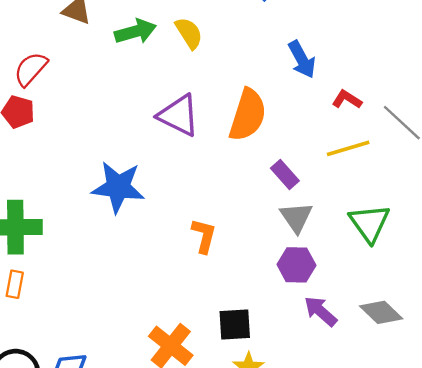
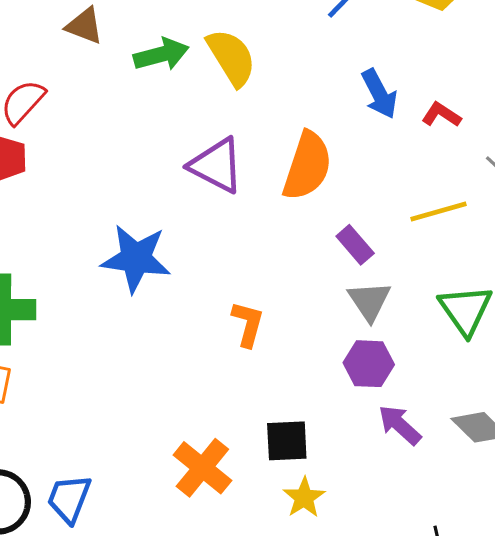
yellow semicircle: (189, 33) -> (231, 57), size x1.4
red L-shape: (347, 99) -> (441, 115), moved

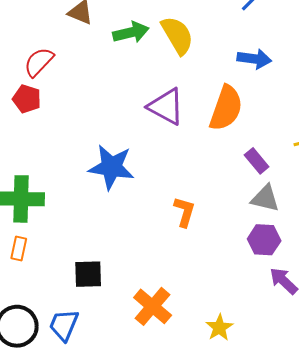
blue arrow: (379, 94) -> (254, 59), moved, turned -56
gray triangle: (369, 301) -> (265, 198), turned -44
black square: (287, 441) -> (88, 274), moved

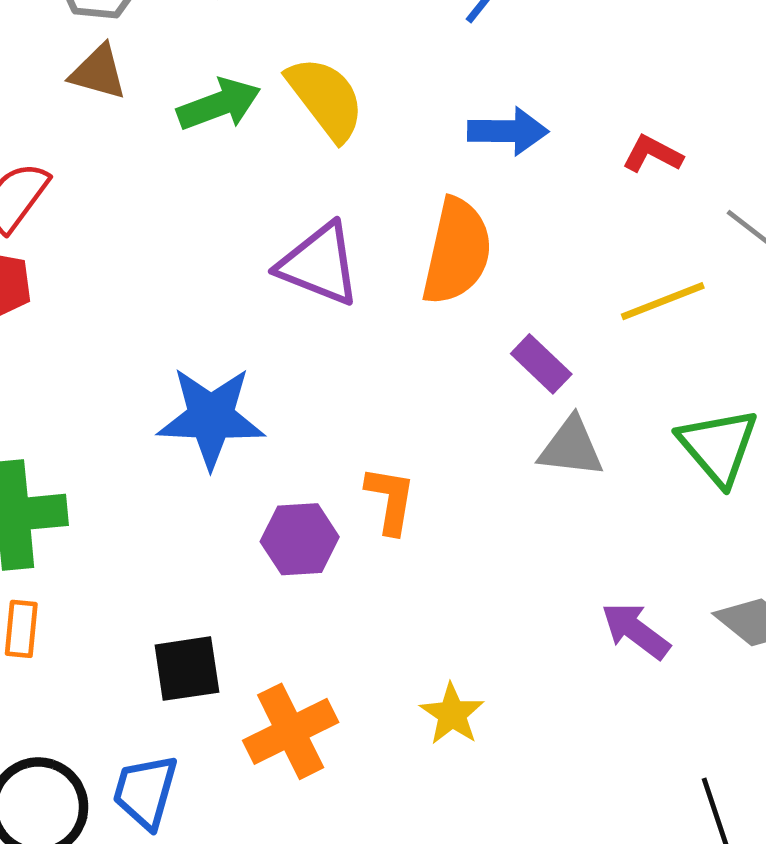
purple hexagon: (264, 240) -> (300, 539), moved
orange cross: (153, 306) -> (291, 731), moved, turned 30
yellow star: (219, 328) -> (452, 714), moved

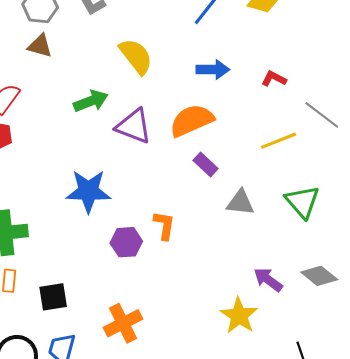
green arrow: (219, 104) -> (91, 101), moved
orange semicircle: (457, 252) -> (192, 120), turned -126
purple rectangle: (541, 364) -> (206, 164), moved
black square: (187, 669) -> (53, 297), moved
yellow star: (452, 714) -> (239, 316), moved, size x1.4

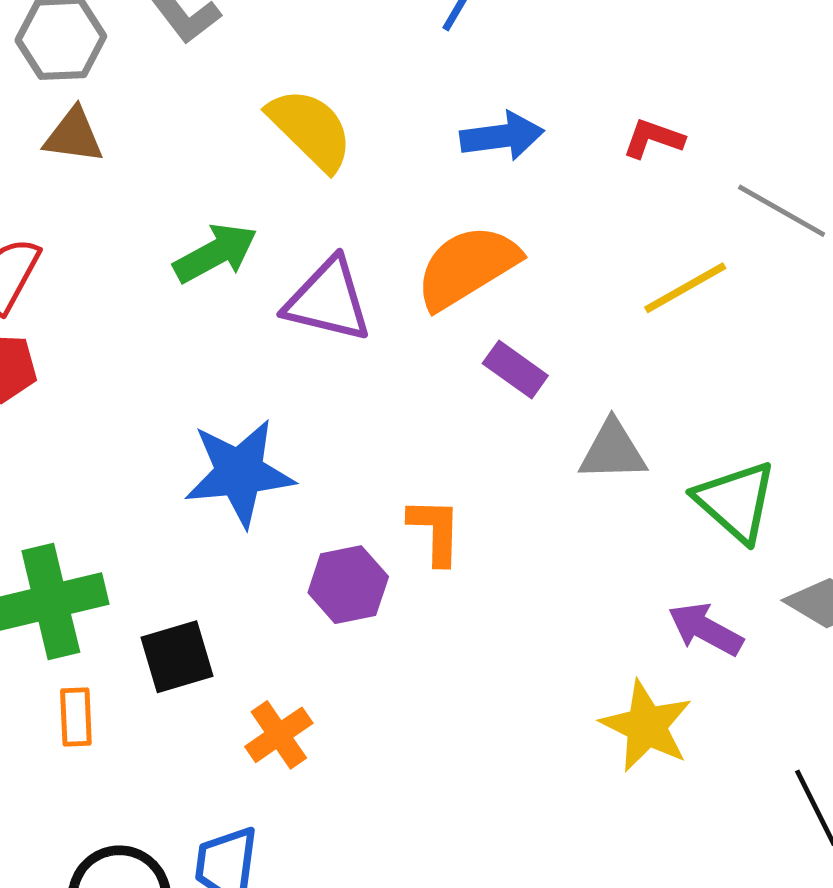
green triangle: (302, 202) -> (736, 501), moved
black square: (53, 297) -> (177, 657), moved
orange cross: (123, 323) -> (279, 735), moved, size x0.7

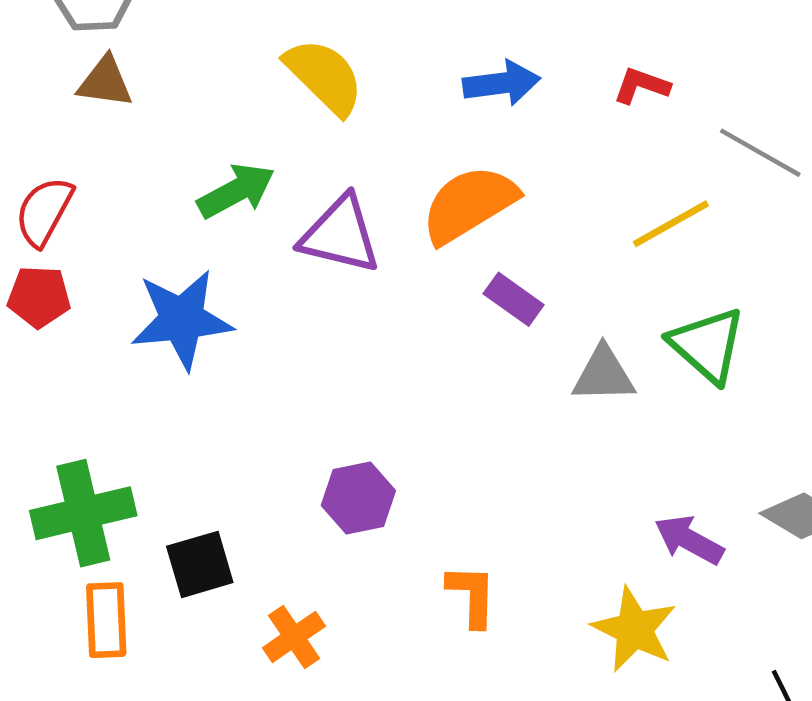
blue star: (239, 473) -> (182, 319), moved
green triangle: (736, 501) -> (707, 345), moved
orange L-shape: (435, 531) -> (472, 596), moved
orange rectangle: (76, 717) -> (106, 620), size x1.4

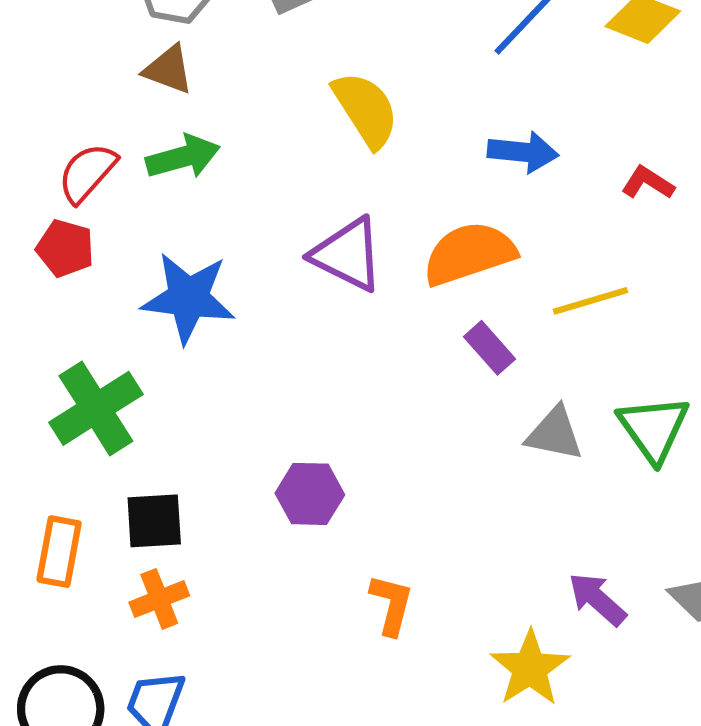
green arrow: (236, 191) -> (183, 157), moved
yellow line: (671, 224) -> (590, 301), moved
green cross: (83, 513) -> (96, 408), moved, turned -32
orange cross: (294, 637) -> (159, 599), moved

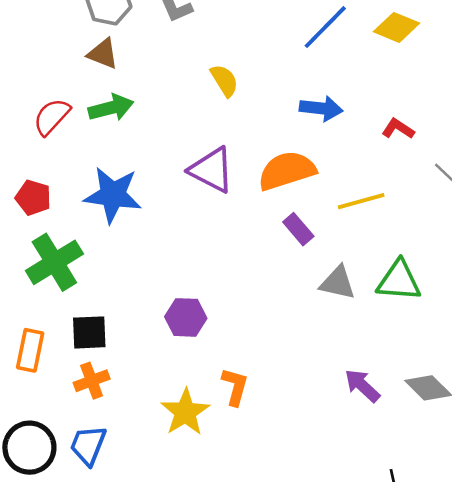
yellow semicircle: (366, 110) -> (224, 80), size x0.7
red pentagon: (65, 248) -> (33, 198), moved
green triangle: (654, 429) -> (399, 281), turned -51
yellow star: (530, 668) -> (185, 412), moved

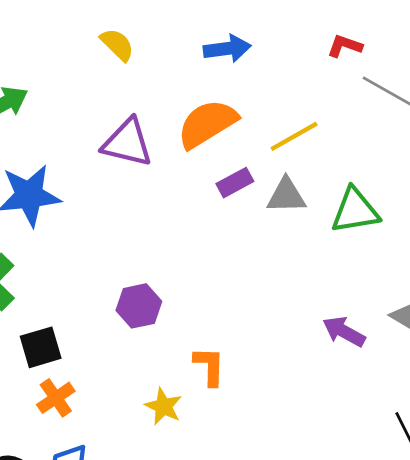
red L-shape: (398, 129) -> (345, 46), moved
purple rectangle: (298, 229) -> (235, 183), turned -64
gray triangle: (338, 283) -> (286, 196), moved
yellow star: (185, 412) -> (163, 406), size x0.7

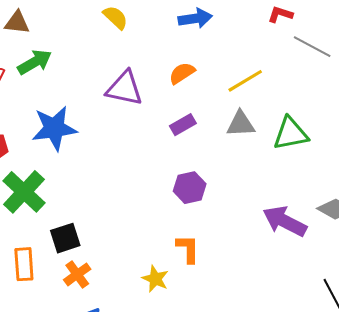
orange semicircle: (207, 124) -> (182, 73), size x0.6
purple rectangle: (235, 183) -> (183, 125), moved
purple hexagon: (139, 306) -> (190, 188), moved
purple arrow: (344, 332) -> (285, 221), size x1.4

